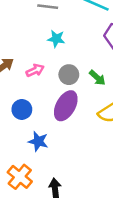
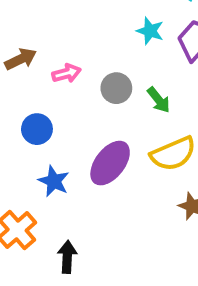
cyan star: (56, 39) -> (150, 31), moved
purple ellipse: (66, 106) -> (110, 163), moved

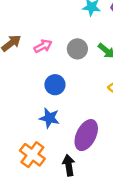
blue circle: (37, 129) -> (55, 85), moved
purple ellipse: (110, 163) -> (86, 135), moved

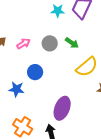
blue star: (49, 118) -> (17, 89), moved

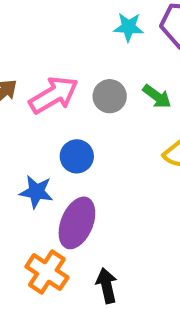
pink arrow: (23, 44) -> (54, 95), size x1.6
purple ellipse: (62, 108) -> (77, 223), moved

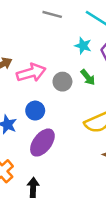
green arrow: (157, 96) -> (88, 77), moved
purple ellipse: (77, 223) -> (42, 143), moved

